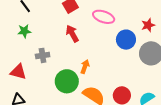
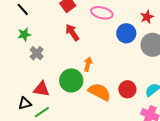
gray cross: (43, 55) -> (37, 53), moved, turned -32
red triangle: (18, 72) -> (41, 89), moved

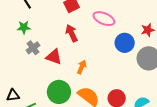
green circle: (71, 80) -> (59, 92), moved
red triangle: (41, 89) -> (54, 57), moved

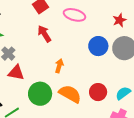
blue circle: (125, 43) -> (98, 46), moved
red triangle: (54, 57) -> (16, 73), moved

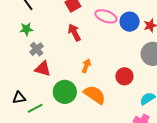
blue circle: (98, 46) -> (130, 22), moved
red circle: (98, 92) -> (124, 76), moved

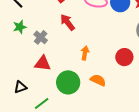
gray cross: (37, 49) -> (41, 37), moved
orange semicircle: (95, 95) -> (98, 80), size x0.7
black triangle: (19, 98) -> (20, 87), moved

